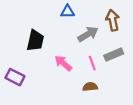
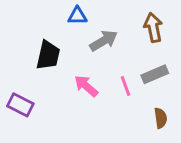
blue triangle: (68, 12) -> (77, 16), moved
gray arrow: (88, 34) -> (104, 41), moved
brown semicircle: (90, 87) -> (161, 118), moved, turned 88

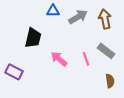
gray arrow: (104, 41) -> (78, 17), moved
gray rectangle: (155, 74) -> (106, 51), turned 60

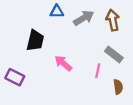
pink line: (86, 59) -> (98, 71), moved, turned 32

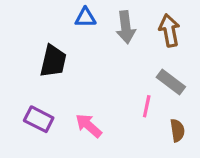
gray arrow: (84, 18) -> (126, 27), turned 114
pink arrow: (63, 63) -> (89, 126), moved
purple rectangle: (15, 77) -> (39, 119), moved

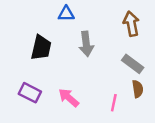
gray arrow: (126, 27) -> (86, 44), moved
pink line: (147, 106) -> (114, 103), moved
brown semicircle: (177, 130) -> (138, 89), moved

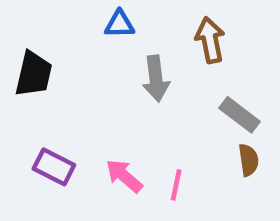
brown arrow: (131, 24) -> (210, 40), moved
black trapezoid: (41, 48) -> (34, 74), moved
pink line: (114, 103) -> (176, 185), moved

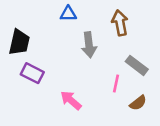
brown semicircle: (249, 160) -> (138, 103), moved, turned 60
purple rectangle: (54, 167) -> (32, 73), moved
pink line: (176, 185) -> (116, 84), moved

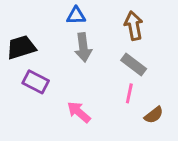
black trapezoid: (19, 42) -> (21, 47), turned -120
gray arrow: (89, 45) -> (83, 47), moved
gray rectangle: (137, 65) -> (134, 65), moved

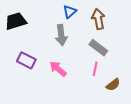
blue triangle: (76, 16) -> (70, 12), moved, turned -40
black trapezoid: (21, 47) -> (16, 21), moved
pink arrow: (79, 112) -> (58, 69), moved

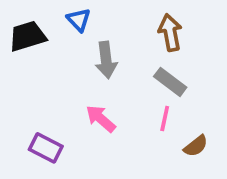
blue triangle: (70, 12) -> (79, 20), moved, turned -32
purple rectangle: (26, 60) -> (46, 148), moved

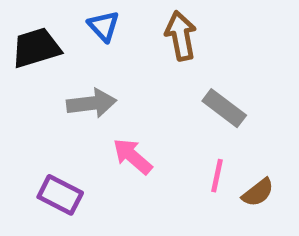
brown arrow: (170, 33) -> (181, 36), moved
gray arrow: (106, 60) -> (92, 103), moved, turned -90
pink line: (165, 119) -> (217, 176), moved

